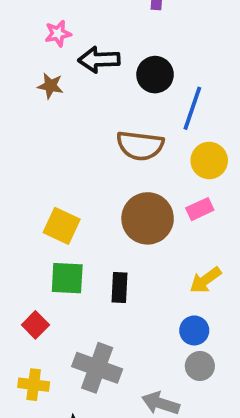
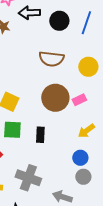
blue line: (192, 108) -> (86, 23), moved
pink rectangle: (200, 209) -> (79, 100), moved

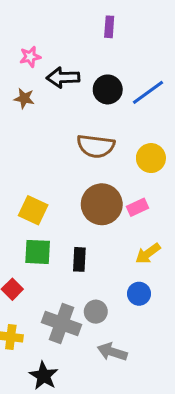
blue line: (86, 23) -> (148, 92), turned 35
gray circle: (83, 177) -> (96, 312), moved

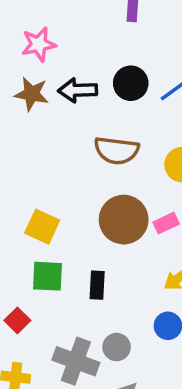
pink star: (30, 57) -> (39, 44), size x1.4
black arrow: (63, 78) -> (78, 90), moved
brown star: (24, 98) -> (32, 94), size x1.4

